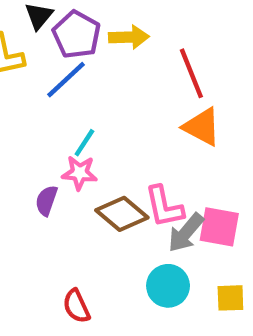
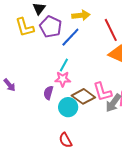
purple pentagon: (77, 35) -> (51, 27), moved
blue line: (66, 80) -> (70, 37), moved
cyan circle: (168, 286) -> (68, 107), moved

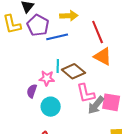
blue line: (70, 37) -> (57, 37), turned 30
cyan line: (64, 65) -> (58, 66), moved, turned -32
brown diamond: (83, 96) -> (73, 71), moved

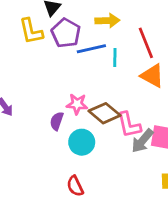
cyan line: (58, 66) -> (115, 58), moved
brown diamond: (73, 71) -> (104, 113), moved

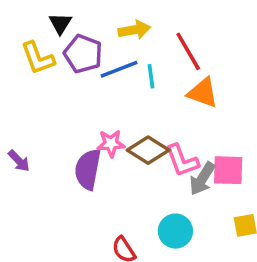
purple semicircle: (57, 121) -> (88, 169), size x1.6
cyan circle: (82, 142) -> (175, 231), moved

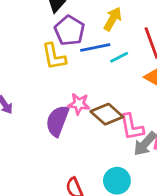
yellow arrow: (134, 30) -> (113, 19), turned -60
yellow L-shape: (38, 58) -> (54, 56), moved
cyan line: (151, 76) -> (119, 57), turned 60

